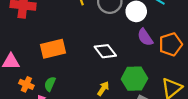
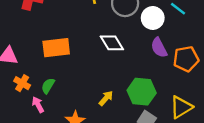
white diamond: (105, 51) -> (112, 43), moved

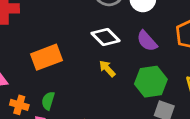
purple semicircle: (159, 48) -> (147, 41), moved
yellow arrow: (106, 98) -> (107, 69), moved, turned -70

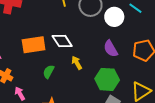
white diamond: (105, 37) -> (62, 41), moved
green semicircle: (48, 101) -> (49, 72), moved

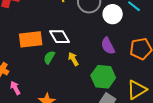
green semicircle: (49, 72) -> (49, 57), moved

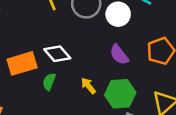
yellow arrow: (73, 59) -> (88, 86), moved

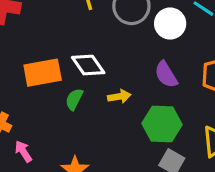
yellow arrow: (88, 86) -> (119, 96), moved, turned 114

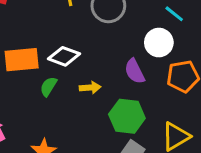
white circle: (170, 24) -> (159, 43), moved
white diamond: (88, 65) -> (64, 56), turned -40

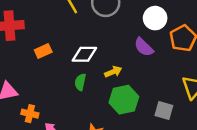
orange rectangle: (22, 60) -> (43, 51), moved, size x0.6
green hexagon: (127, 116) -> (124, 100), moved

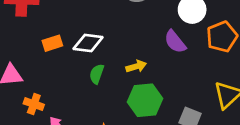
orange rectangle: (43, 51) -> (52, 43), moved
white diamond: (84, 54) -> (88, 43), moved

